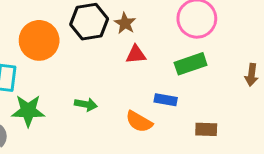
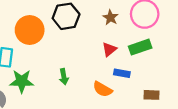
brown star: (125, 23) -> (110, 17), moved
red triangle: (136, 54) -> (109, 49), moved, turned -35
green arrow: (86, 104) -> (64, 77), turned 70

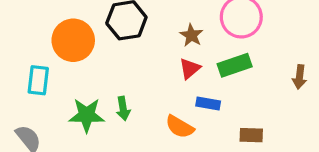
brown star: (110, 17) -> (191, 35), moved
green star: (22, 81) -> (87, 115), moved

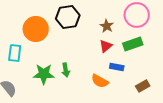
brown rectangle: (251, 135) -> (143, 86), turned -32

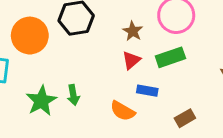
green star: (44, 74) -> (41, 101), turned -30

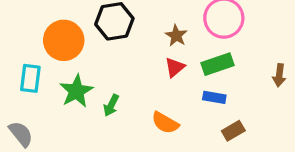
blue rectangle: (147, 91) -> (214, 97), moved
green arrow: (73, 95) -> (111, 105), turned 36
green star: (41, 101) -> (76, 91), moved

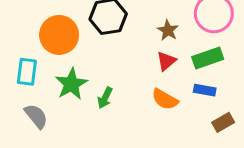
orange semicircle: (165, 123) -> (165, 99), moved
gray semicircle: (21, 134) -> (36, 116), moved

